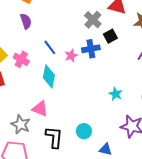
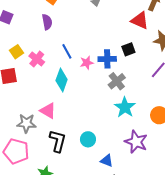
gray cross: (93, 20) -> (117, 81), moved
cyan star: (116, 94) -> (125, 107), size x1.5
gray star: (21, 124) -> (26, 123), turned -30

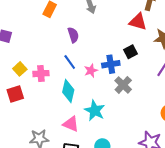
purple semicircle: (47, 22) -> (73, 35), moved
pink cross: (37, 59) -> (41, 74), turned -35
cyan star: (125, 107) -> (95, 111), moved
pink triangle: (48, 111) -> (71, 124), moved

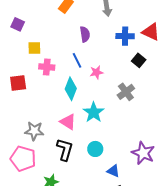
black square: (131, 52) -> (139, 60), turned -32
blue cross: (111, 64) -> (125, 36), moved
yellow square: (20, 69) -> (34, 48), moved, turned 32

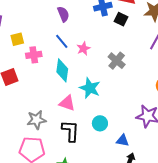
black square: (139, 60) -> (121, 19), moved

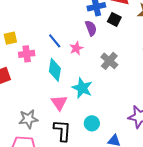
purple semicircle: (63, 14) -> (91, 28), moved
pink triangle: (67, 103) -> (59, 103), turned 36

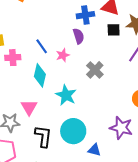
black square: (114, 19) -> (114, 30), moved, turned -32
pink triangle: (59, 103) -> (29, 107), moved
cyan circle: (92, 123) -> (73, 131), size x1.6

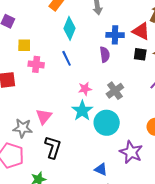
pink star: (63, 55) -> (85, 89), moved
cyan diamond: (40, 75) -> (69, 28), moved
cyan circle: (73, 131) -> (107, 123), moved

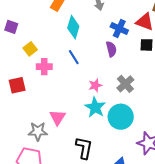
blue cross: (115, 35) -> (119, 29), turned 30
yellow square: (24, 45) -> (30, 49), turned -32
black L-shape: (53, 147) -> (84, 148), moved

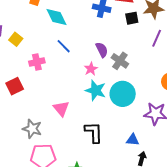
cyan diamond: (73, 27) -> (57, 17), turned -30
yellow square: (30, 49) -> (16, 39), moved
purple semicircle: (111, 49) -> (102, 50), moved
gray star: (38, 131) -> (32, 129), moved, turned 30

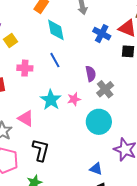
pink star: (91, 69) -> (74, 99), moved
cyan star: (96, 90) -> (51, 100), moved
pink triangle: (61, 109) -> (26, 118), moved, turned -36
black L-shape: (94, 132) -> (41, 150), moved

